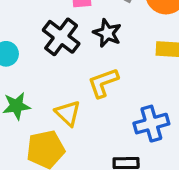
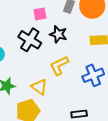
blue cross: (151, 124) -> (93, 75), moved

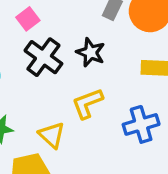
pink square: (40, 14) -> (28, 19), moved, turned -32

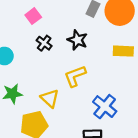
black cross: (43, 57) -> (44, 43), size x0.6
blue cross: (141, 124) -> (105, 107), moved, turned -35

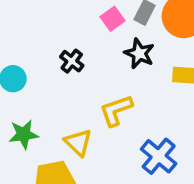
pink square: (33, 16) -> (113, 19), moved
black star: (77, 40) -> (139, 53), moved

